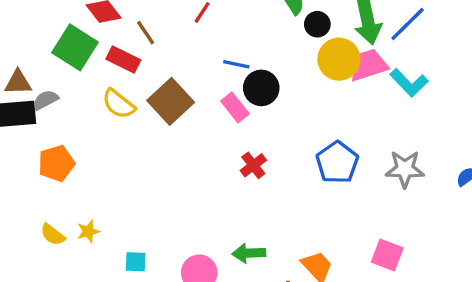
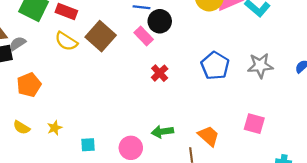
yellow semicircle: (53, 235) -> (21, 127), moved

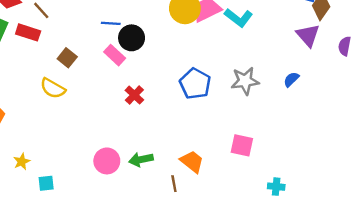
brown square: (101, 36) -> (67, 58), size x0.6
yellow semicircle: (66, 41) -> (53, 88), moved
cyan square: (88, 145) -> (46, 183), moved
pink circle: (131, 148) -> (107, 161), moved

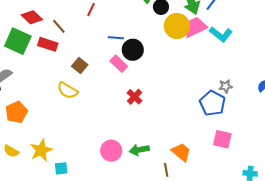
gray star: (245, 81) -> (226, 86), size x0.6
blue pentagon: (195, 84) -> (212, 103), moved
yellow star: (22, 162) -> (41, 150), size x1.6

